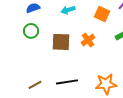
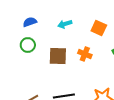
orange cross: (88, 40) -> (85, 54), turned -32

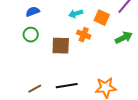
cyan arrow: (65, 24) -> (76, 14), moved
orange cross: (85, 54) -> (84, 35), moved

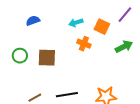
green circle: (31, 35) -> (20, 56), moved
brown square: (61, 46) -> (47, 58), moved

